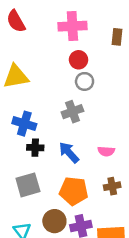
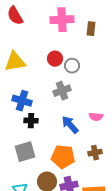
brown rectangle: (117, 37) -> (91, 29), moved
red circle: (79, 60) -> (55, 59), moved
pink semicircle: (106, 151) -> (96, 117), moved
blue arrow: (69, 152) -> (70, 125), moved

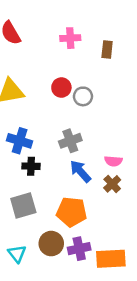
pink cross: (62, 20) -> (70, 38), size x0.7
gray cross: (62, 91) -> (70, 141), moved
brown cross: (95, 153) -> (112, 184), moved, turned -32

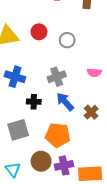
red circle: (61, 88) -> (39, 32), moved
pink semicircle: (113, 161) -> (94, 73), moved
black cross: (31, 166) -> (34, 102), moved

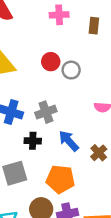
red circle: (39, 32) -> (51, 62), moved
gray cross: (57, 77) -> (46, 112), moved

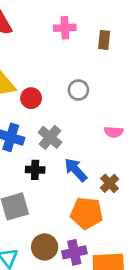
red circle: (51, 62) -> (31, 98), moved
gray cross: (46, 112) -> (50, 137), turned -30
orange pentagon: (60, 179) -> (87, 213), moved

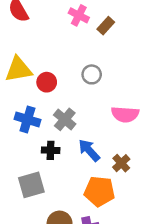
pink cross: (65, 28) -> (79, 15), turned 30
brown rectangle: (104, 40) -> (106, 26), moved, turned 36
pink semicircle: (114, 132) -> (125, 114), size x1.5

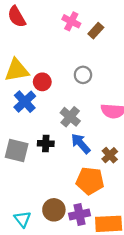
blue cross: (27, 119) -> (25, 102), moved, turned 30
gray cross: (65, 119) -> (70, 117), moved
gray square: (31, 185) -> (17, 151), moved, turned 30

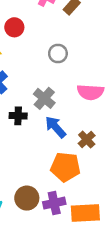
red circle: (42, 82) -> (14, 27), moved
black cross: (46, 144) -> (18, 116), moved

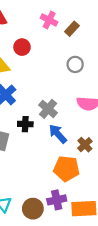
gray circle: (58, 53) -> (75, 64), moved
brown circle: (27, 198) -> (33, 209), moved

